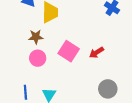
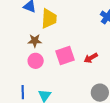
pink square: (69, 51) -> (65, 55), turned 36

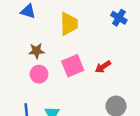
yellow trapezoid: (49, 19) -> (69, 24), moved

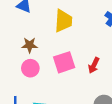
red arrow: (103, 67) -> (94, 65), turned -35

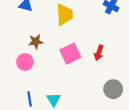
pink circle: (30, 68) -> (25, 62), moved

